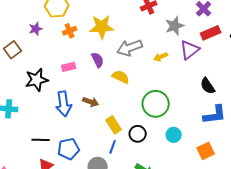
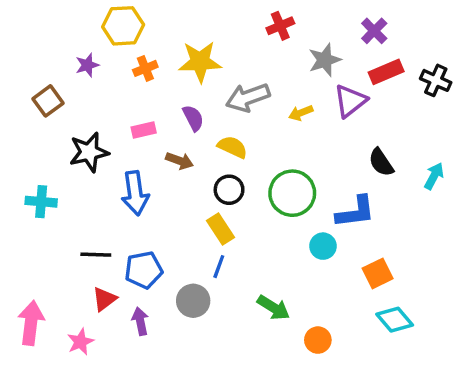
brown arrow: (91, 102) -> (180, 161), moved
blue L-shape: (215, 115) -> (355, 212), moved
black circle: (138, 134) -> (229, 190), moved

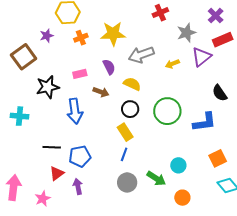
brown square: (48, 101) -> (24, 57), size x1.4
cyan circle: (323, 246) -> (178, 165), moved
gray circle: (193, 301) -> (127, 182), moved

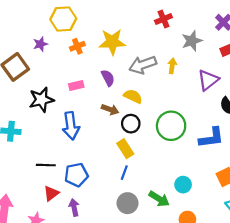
purple triangle: (202, 57) -> (208, 80), moved
yellow arrow: (172, 64) -> (172, 66), moved, turned 120
brown arrow: (101, 92) -> (110, 109), moved

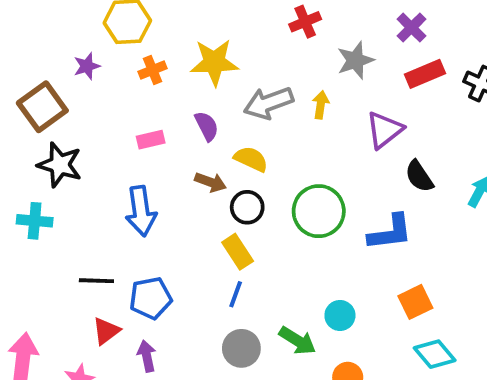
black star: (41, 100) -> (60, 165), moved, turned 30

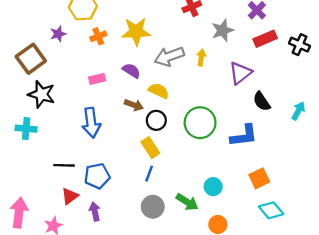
purple semicircle: (207, 126) -> (131, 71), turned -30

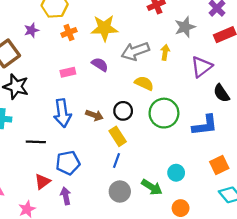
yellow semicircle: (159, 91) -> (144, 83), moved
brown arrow: (134, 105) -> (94, 115), moved
black line: (64, 165) -> (36, 142), moved

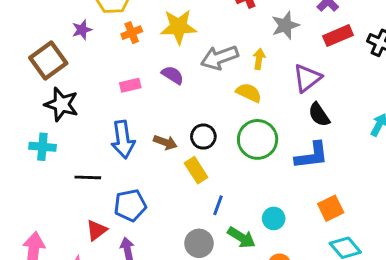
yellow semicircle: (144, 83) -> (249, 93), moved
black semicircle: (221, 93) -> (319, 115), moved
blue line: (116, 161) -> (218, 205), moved

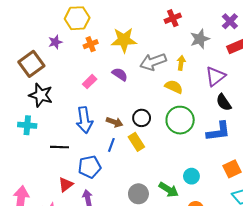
pink rectangle: (130, 85) -> (90, 82), turned -32
blue line: (218, 205) -> (111, 145), moved

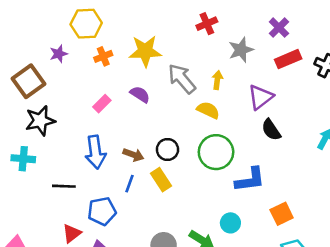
gray arrow: (153, 62) -> (182, 79), turned 70
black star: (41, 95) -> (40, 121), turned -30
blue L-shape: (218, 131) -> (250, 180), moved

